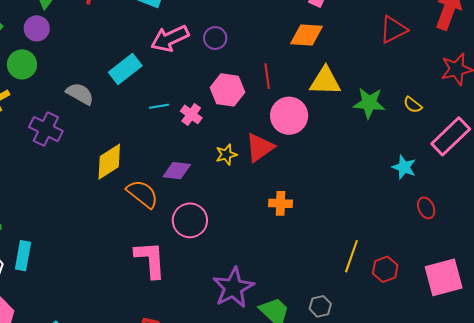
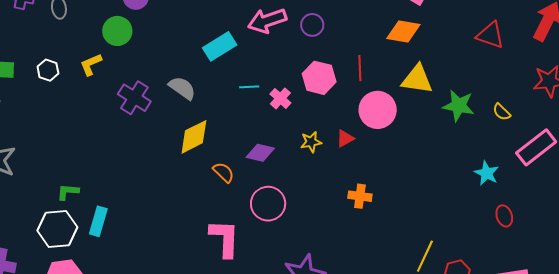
red triangle: (393, 30) -> (490, 35), turned 40
gray semicircle: (80, 94) -> (182, 88), moved
red triangle: (260, 147) -> (345, 138), size x0.6
orange semicircle: (142, 194) -> (224, 172), size x0.7

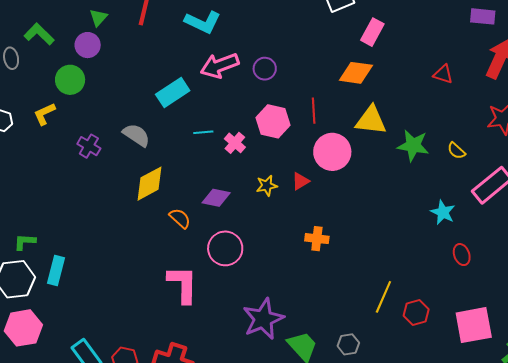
red triangle: (490, 35) -> (443, 74), size x0.7
purple cross: (134, 98) -> (89, 146), size x0.7

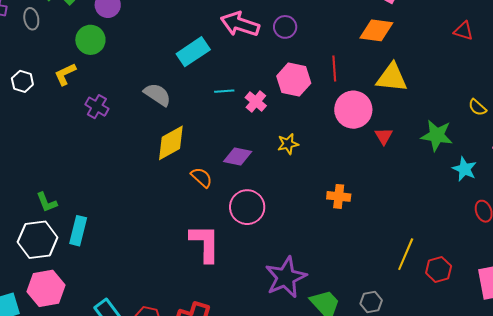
pink arrow: (220, 66) -> (240, 24), turned 39
green star: (413, 145) -> (437, 135), moved
purple cross: (89, 146) -> (97, 107), moved
red triangle: (300, 181) -> (384, 136), moved, turned -30
green L-shape: (25, 242) -> (47, 202), turned -115

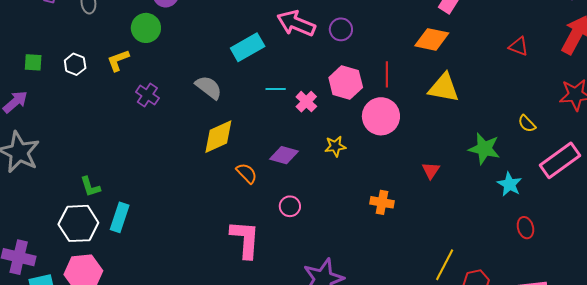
pink circle: (353, 110) -> (381, 116), moved
red triangle: (384, 136) -> (431, 170), moved
pink circle: (247, 207) -> (290, 206), size x0.6

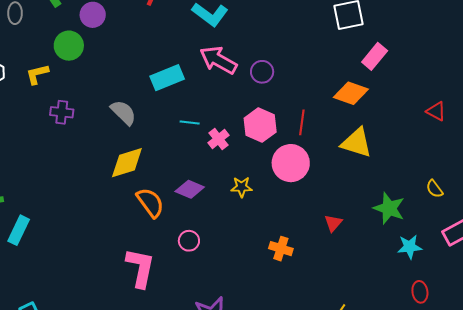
purple cross: (147, 95) -> (62, 112), turned -35
orange semicircle: (247, 173) -> (150, 203), size x1.4
cyan star: (509, 184) -> (410, 247), turned 30

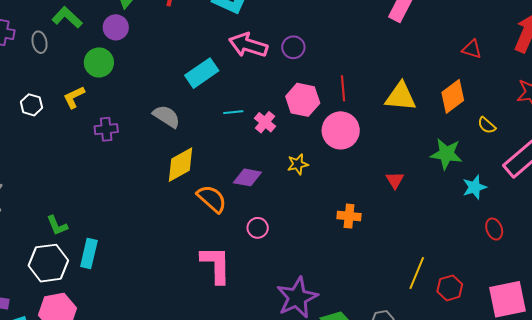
orange diamond: (351, 93) -> (453, 96), moved, turned -44

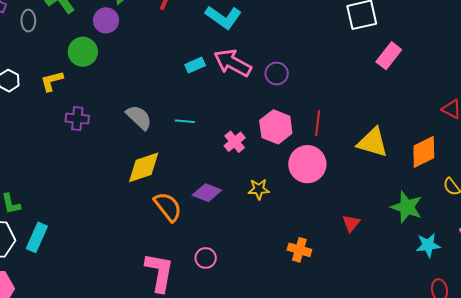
cyan rectangle: (202, 73) -> (195, 65), moved, size x0.6
cyan line: (233, 112) -> (185, 121), moved
pink circle: (258, 228) -> (206, 258), moved

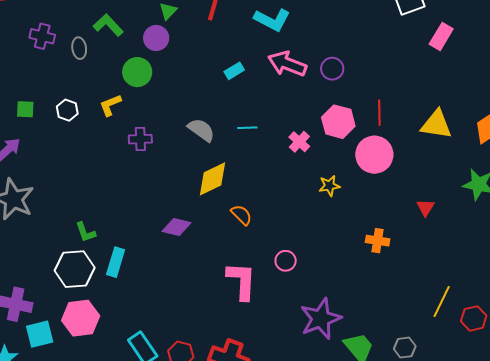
cyan rectangle: (195, 65) -> (234, 71), moved
purple diamond: (207, 193) -> (176, 227), moved
orange semicircle: (168, 207) -> (241, 215), size x0.7

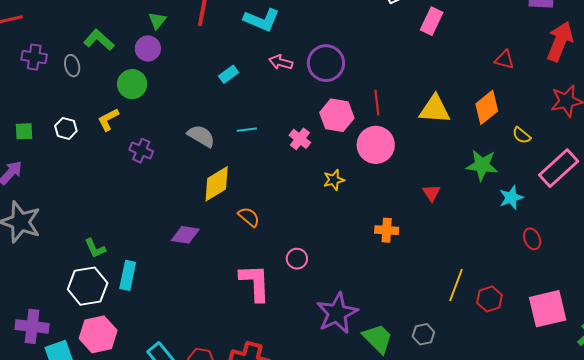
pink arrow: (287, 64) -> (281, 62), size x0.6
purple circle: (332, 69) -> (326, 63), size x1.6
purple cross: (140, 139) -> (141, 151), turned 30

